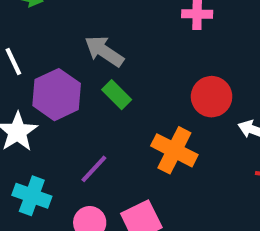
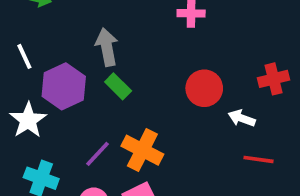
gray arrow: (104, 51) -> (107, 47), turned 45
orange cross: (174, 150) -> (142, 150), moved

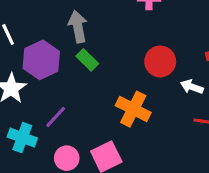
orange cross: (142, 150) -> (133, 109), moved
purple line: (97, 154) -> (56, 117), moved

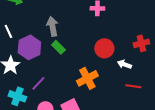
orange cross: (133, 109) -> (87, 78), turned 35

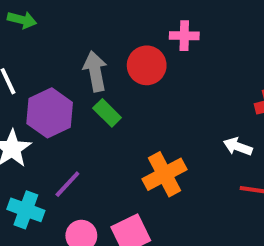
red circle: (104, 48) -> (147, 65), moved

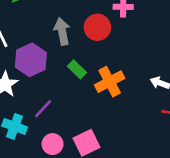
green rectangle: (107, 113) -> (77, 69), moved
orange cross: (164, 174) -> (110, 82), moved

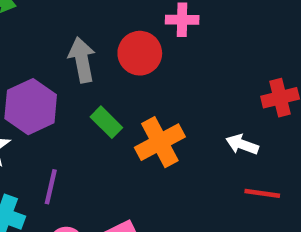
purple line: (43, 109) -> (51, 187), turned -30

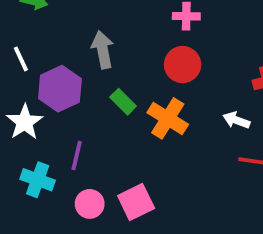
red circle: (140, 53) -> (183, 65), moved
orange cross: (160, 142) -> (168, 118), turned -30

